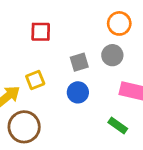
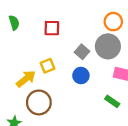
gray circle: (112, 55) -> (108, 46), size x1.5
gray square: (79, 62) -> (82, 52), turned -32

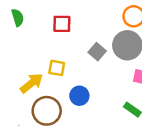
yellow square: (47, 66) -> (57, 68), turned 32
blue circle: (81, 75) -> (79, 96), moved

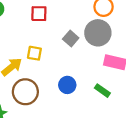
blue circle: (79, 96) -> (67, 85), moved

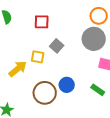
gray square: (71, 38) -> (57, 46), moved
brown circle: (25, 92) -> (45, 93), moved

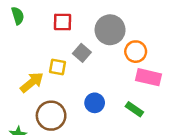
orange circle: (99, 16) -> (136, 52), moved
gray circle: (94, 39) -> (110, 30), moved
brown circle: (45, 93) -> (51, 116), moved

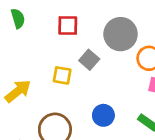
yellow arrow: (32, 82) -> (18, 91), moved

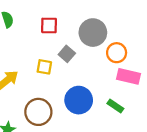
blue circle: (103, 115) -> (79, 100), size x1.5

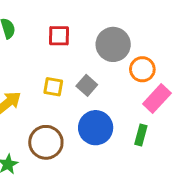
gray square: (67, 54) -> (87, 85), moved
pink rectangle: (128, 76) -> (157, 98), turned -60
green rectangle: (115, 106) -> (141, 135), turned 70

